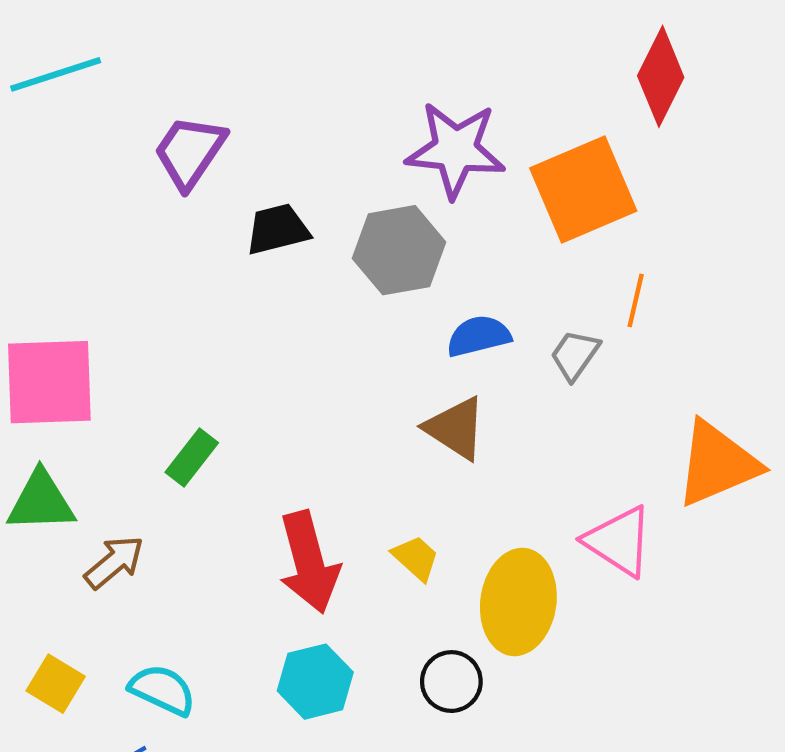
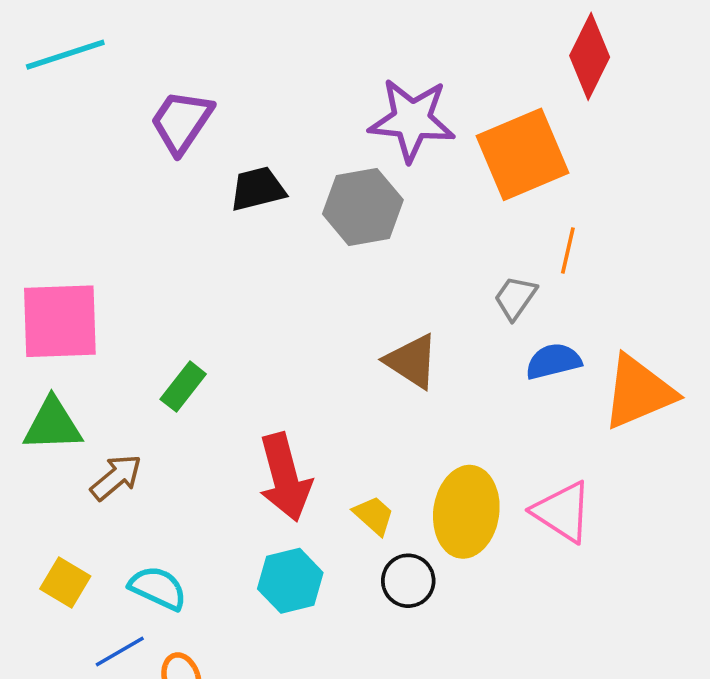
blue semicircle: (479, 336) -> (553, 361), moved
pink triangle: (619, 541) -> (562, 512), moved
yellow trapezoid: (416, 558) -> (374, 515), moved

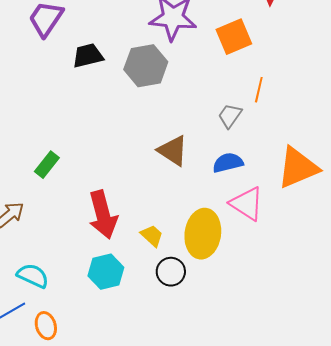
orange square: (523, 154) -> (234, 37), size x0.7
blue semicircle: (553, 361) -> (228, 163), moved
pink triangle: (562, 512) -> (247, 204), moved

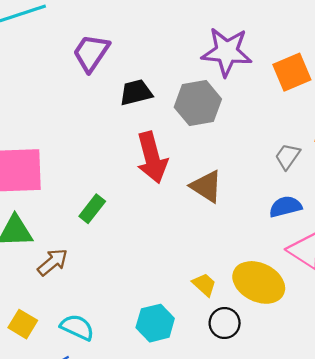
brown triangle: (173, 151) -> (206, 186), moved
red arrow: (103, 215) -> (152, 158), moved
yellow ellipse: (203, 234) -> (259, 282), turned -72

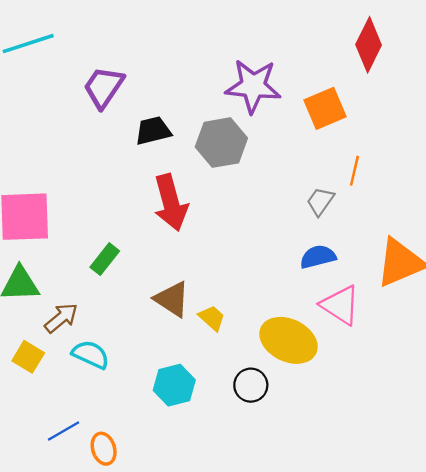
brown triangle: (206, 186) -> (172, 299), moved
yellow trapezoid: (204, 285) -> (212, 318), moved
yellow square: (23, 324) -> (28, 357), moved
cyan semicircle: (77, 327) -> (91, 354), moved

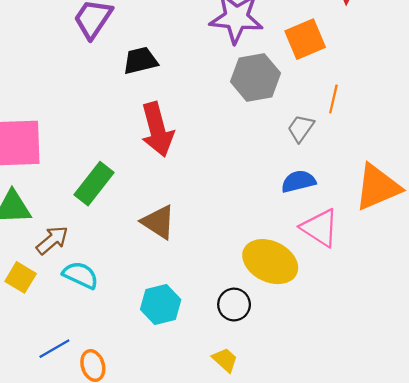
gray hexagon: (221, 143) -> (255, 77), moved
green rectangle: (105, 259) -> (94, 184), size x1.4
yellow trapezoid: (212, 318) -> (225, 360), moved

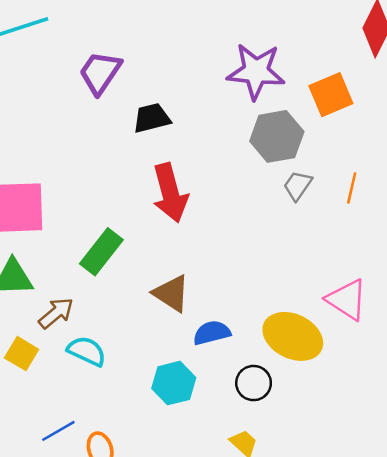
orange line: (333, 99) -> (352, 188), moved
gray trapezoid: (301, 128) -> (298, 185), moved
blue semicircle: (298, 181) -> (212, 333), moved

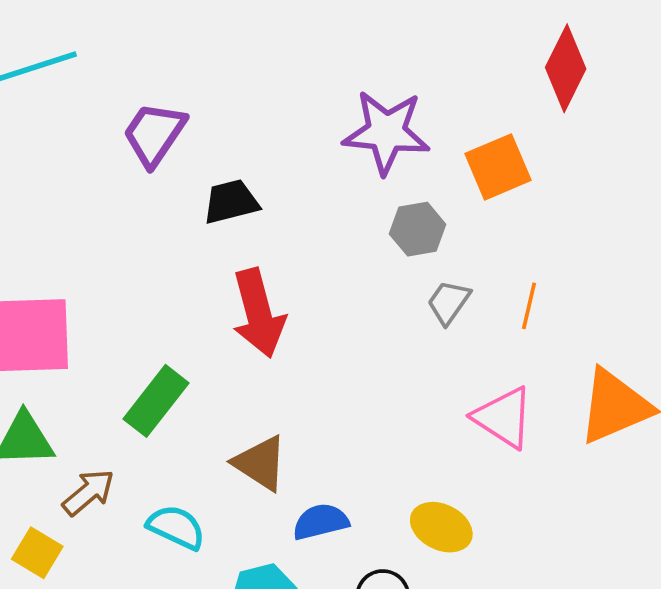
gray hexagon: (277, 136) -> (418, 229), size x0.7
pink triangle: (347, 300) -> (503, 417), moved
yellow ellipse: (293, 336) -> (441, 527), size x0.7
cyan semicircle: (87, 351) -> (176, 527), moved

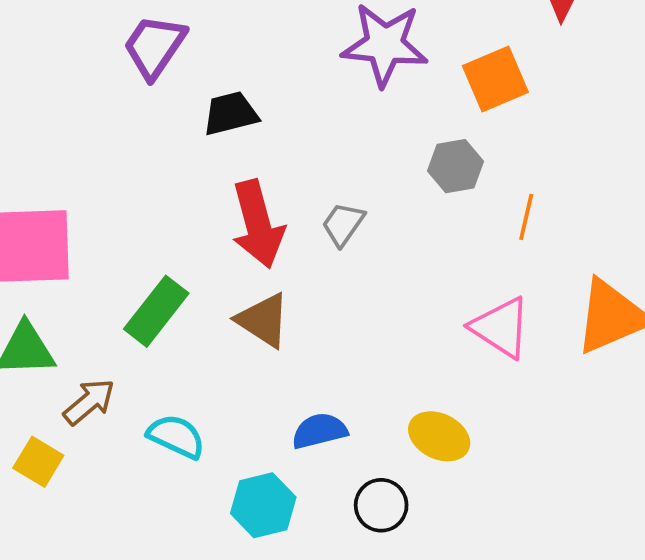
gray hexagon: (418, 229) -> (455, 166), moved
gray trapezoid: (449, 302) -> (343, 224), moved
brown triangle: (260, 463) -> (263, 320), moved

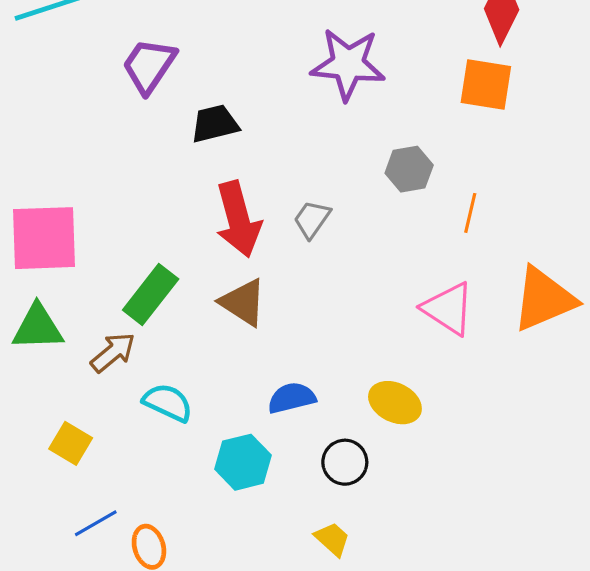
orange square: (495, 79) -> (486, 85), moved, turned 32
brown arrow: (89, 402) -> (113, 352), moved
yellow square: (38, 462) -> (71, 443), moved

